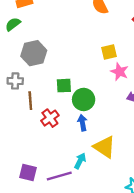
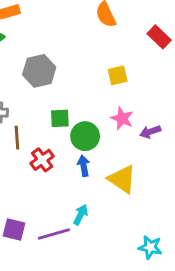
gray hexagon: (34, 53) -> (39, 71), moved
pink star: (119, 72) -> (122, 118), moved
yellow triangle: (104, 147) -> (122, 179), moved

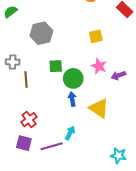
red cross: (42, 160) -> (29, 120), moved

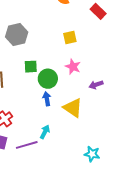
purple arrow: (118, 75) -> (96, 85), moved

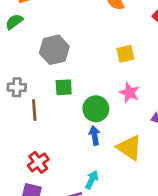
green square: (31, 67) -> (64, 87), moved

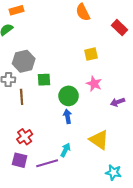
gray hexagon: (54, 50) -> (24, 61), moved
yellow triangle: (129, 148) -> (99, 140), moved

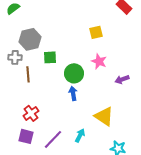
cyan arrow: (65, 150) -> (80, 135), moved
purple line: (47, 163) -> (53, 139), turned -30

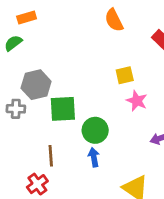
green square: (50, 57) -> (63, 109), size x1.5
pink star: (99, 61) -> (137, 101), moved
brown line: (28, 74) -> (51, 156), moved

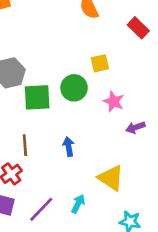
pink star: (137, 101) -> (114, 102), moved
green circle: (95, 130) -> (74, 88), moved

